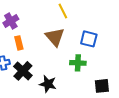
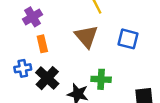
green cross: (78, 63) -> (101, 79), moved

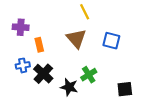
purple cross: (33, 17) -> (21, 27), moved, turned 35
green cross: (101, 79) -> (89, 75), turned -35

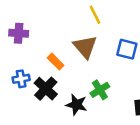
orange rectangle: (39, 45) -> (56, 62), moved, turned -32

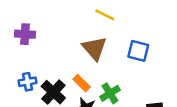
yellow line: (95, 15) -> (105, 15), turned -36
orange rectangle: (56, 62) -> (82, 83), moved

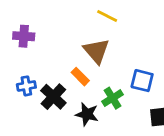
blue square: (138, 51) -> (142, 81), moved
orange rectangle: (82, 83) -> (80, 77), moved

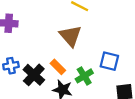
orange rectangle: (80, 77) -> (58, 67), moved

